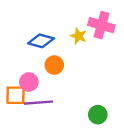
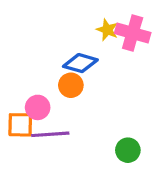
yellow star: (78, 36) -> (107, 30), moved
blue diamond: (41, 41) -> (80, 63), moved

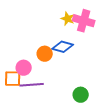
blue diamond: (80, 63) -> (63, 47), moved

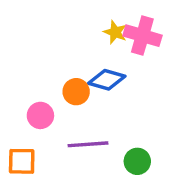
orange square: (13, 79) -> (22, 161), moved
purple line: (32, 85) -> (88, 144), moved

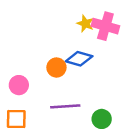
pink circle: (40, 115) -> (19, 85), moved

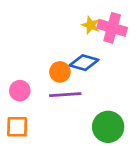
purple line: (65, 106) -> (65, 95), moved
green circle: (102, 119) -> (108, 127), size x1.5

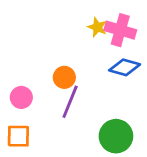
blue diamond: (84, 63) -> (125, 67), moved
purple line: (65, 95) -> (70, 102), turned -64

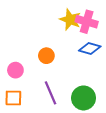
yellow star: (97, 27) -> (70, 20), size x1.5
purple line: (70, 102) -> (51, 93), moved, turned -45

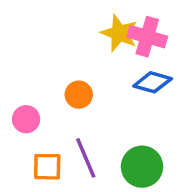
orange square: (13, 98) -> (47, 167), moved

